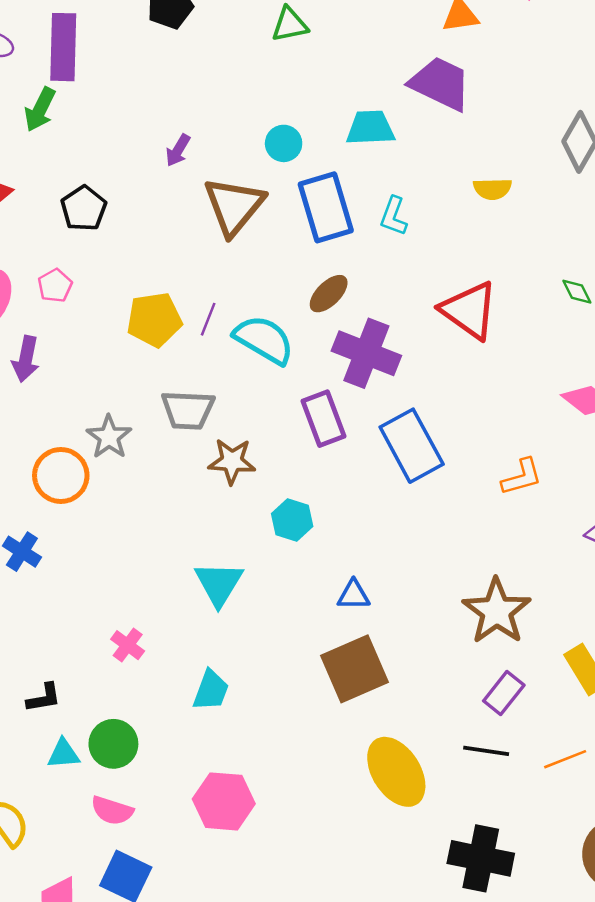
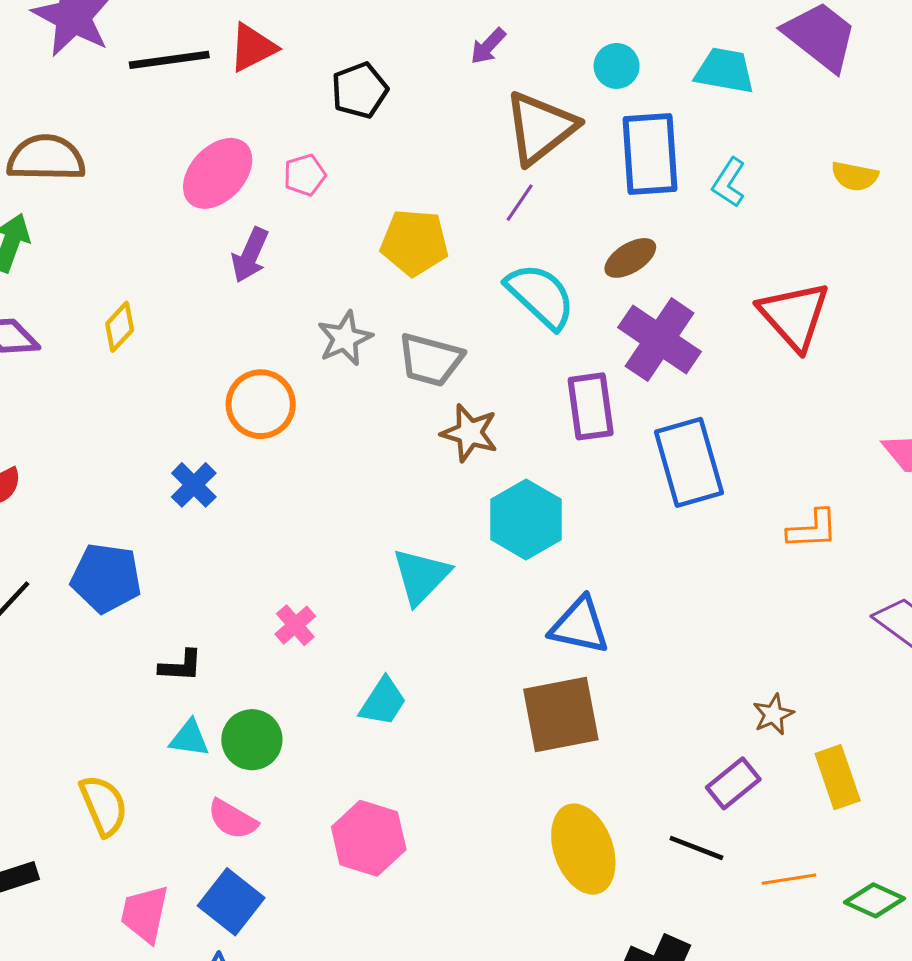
purple line: (208, 319) -> (520, 203), moved
gray star: (109, 437) -> (345, 338), moved
cyan hexagon: (292, 520) -> (526, 519), size x1.5
blue triangle: (354, 595) -> (579, 626), size x1.5
brown star: (497, 611) -> (773, 714), moved, size x0.5

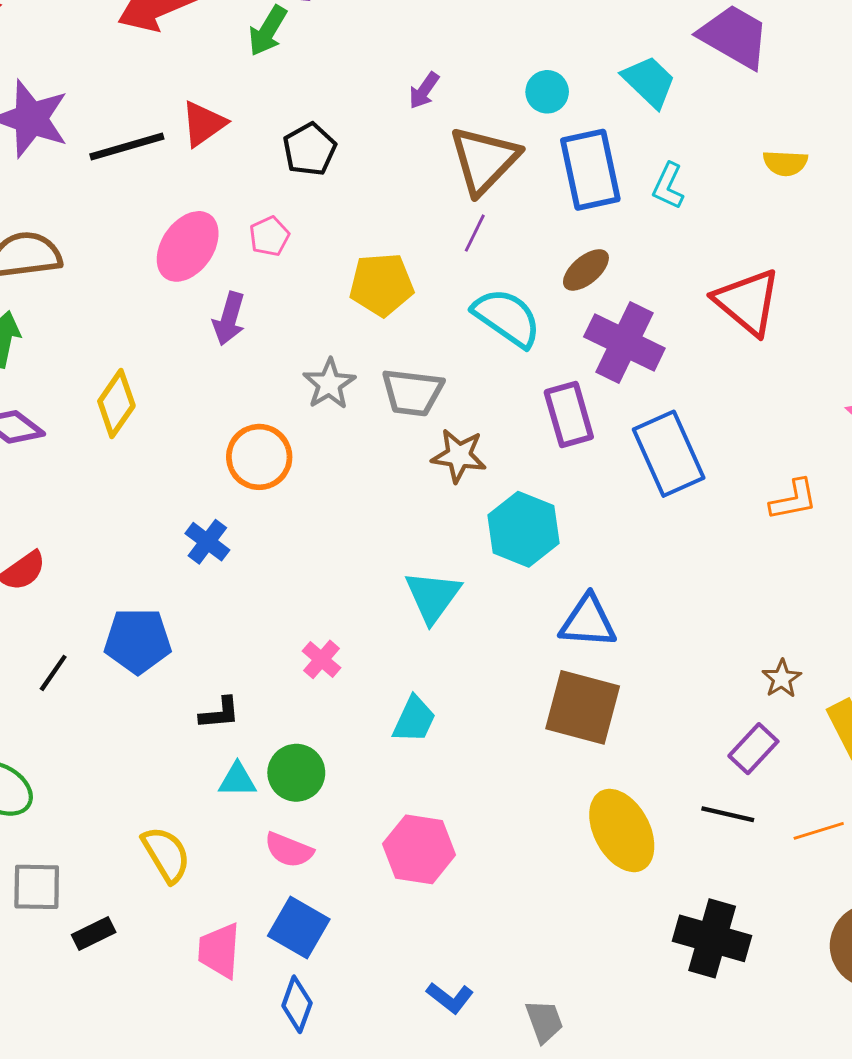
cyan trapezoid: (725, 71) -> (649, 82), turned 42
yellow diamond: (120, 327) -> (116, 403), size x1.4
brown square: (561, 714) -> (583, 707), turned 34

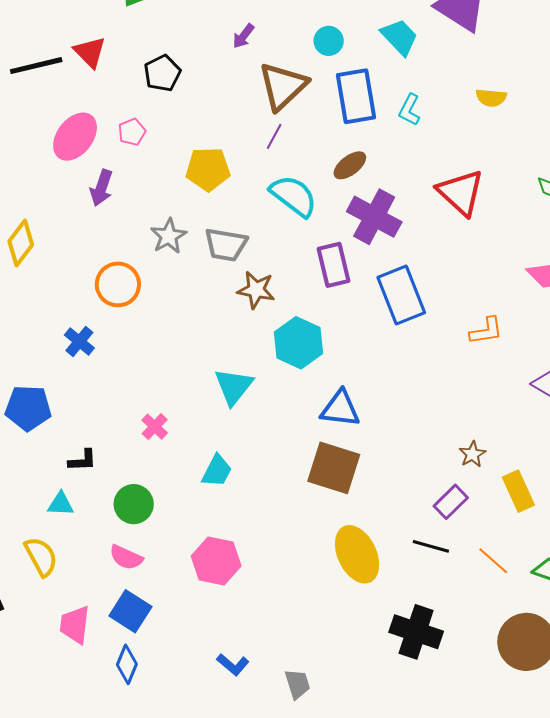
red triangle: (203, 124) -> (90, 52), turned -42
cyan triangle: (237, 780) -> (61, 504), moved
orange line: (819, 831) -> (493, 561), turned 56

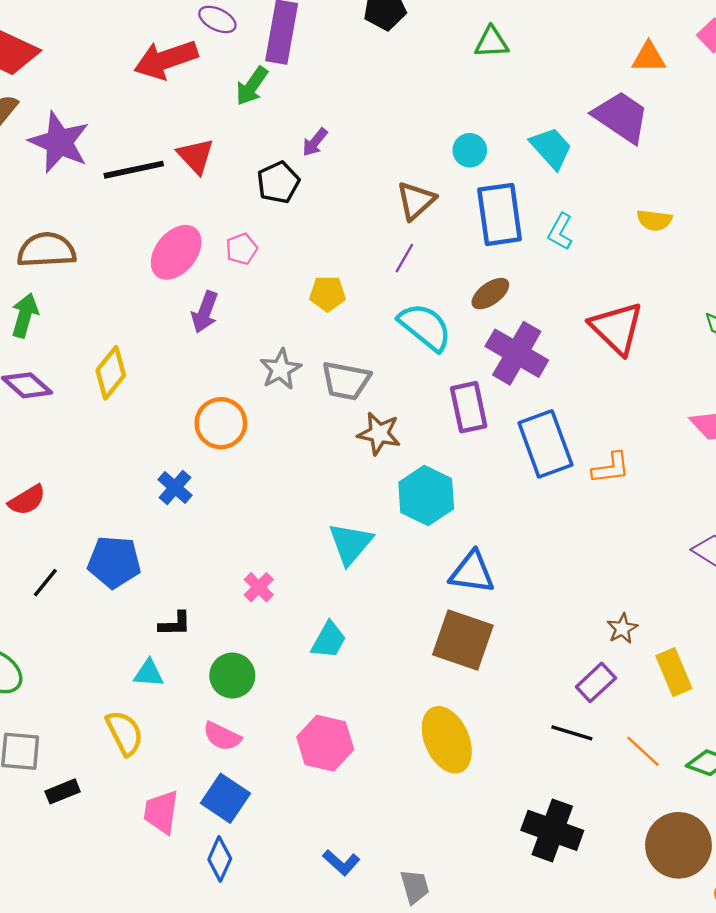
purple arrow: (243, 36) -> (315, 142), moved
brown triangle: (283, 86) -> (416, 201), size x0.7
yellow pentagon: (208, 169) -> (328, 294), size x0.7
orange L-shape: (486, 331) -> (611, 468), moved
yellow ellipse: (357, 554) -> (447, 740), moved

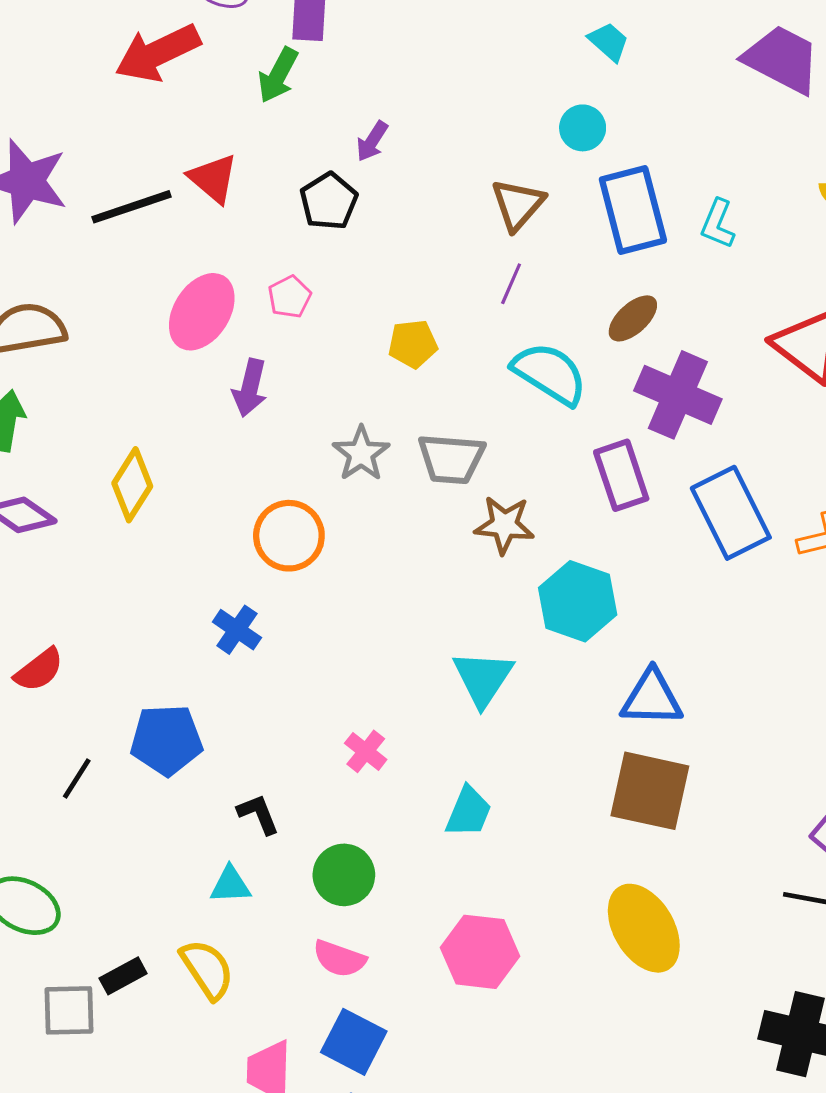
cyan trapezoid: (551, 148) -> (609, 42), moved, size x0.7
black L-shape: (175, 624) -> (258, 814), turned -104
black rectangle: (63, 791) -> (123, 976), moved

